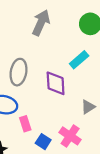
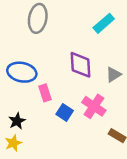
gray ellipse: (19, 72) -> (38, 18), moved
purple diamond: (56, 83) -> (80, 65), moved

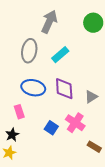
cyan rectangle: (104, 23) -> (60, 55), moved
blue ellipse: (22, 72) -> (33, 88), moved
pink rectangle: (45, 93) -> (19, 112), moved

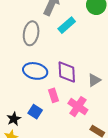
cyan rectangle: (60, 55) -> (67, 25), moved
pink rectangle: (19, 112) -> (53, 95), moved
blue square: (51, 128) -> (35, 112), moved

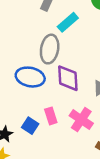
gray ellipse: (31, 33) -> (50, 49), moved
pink rectangle: (53, 95) -> (51, 116), moved

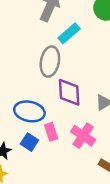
blue ellipse: (30, 77) -> (29, 111), moved

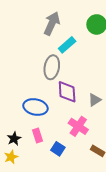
pink rectangle: (51, 132) -> (38, 136), moved
blue square: (29, 142) -> (58, 149), moved

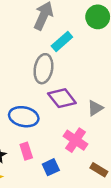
purple diamond: (67, 92) -> (62, 98), turned -35
blue square: (58, 149) -> (51, 167), turned 32

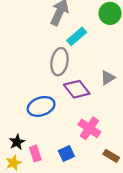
gray triangle: (95, 108) -> (108, 78), moved
blue ellipse: (24, 117) -> (41, 106), turned -30
pink rectangle: (26, 151) -> (35, 154), moved

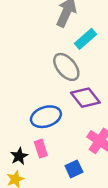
gray ellipse: (59, 62) -> (66, 67), turned -50
pink rectangle: (35, 154) -> (41, 149), moved

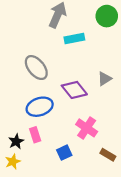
cyan rectangle: (85, 39) -> (74, 38), turned 30
gray ellipse: (66, 67) -> (36, 68), moved

